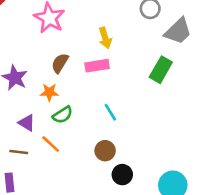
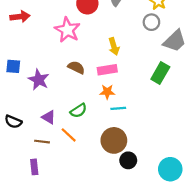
brown semicircle: (60, 63) -> (76, 67), turned 84
orange star: (49, 92) -> (107, 92), moved
cyan line: (110, 112) -> (118, 108), turned -64
brown circle: (105, 151) -> (114, 140), size x1.5

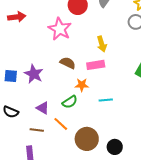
blue square: (13, 66) -> (11, 76), moved
orange star: (107, 92) -> (82, 85), moved
brown circle: (114, 140) -> (87, 139), moved

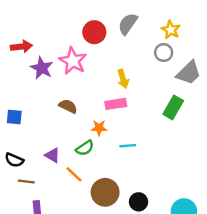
brown semicircle: (68, 63) -> (68, 106), moved
purple star: (34, 74) -> (42, 68), moved
brown line: (37, 130) -> (26, 182), moved

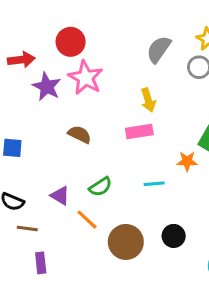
gray semicircle: (128, 24) -> (159, 49), moved
red circle: (94, 32) -> (71, 42), moved
orange star: (99, 128) -> (187, 161), moved
black circle: (139, 202) -> (174, 236), moved

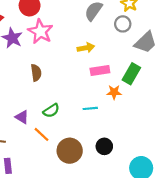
yellow arrow: (148, 100) -> (86, 48), turned -84
pink rectangle: (139, 131) -> (100, 71), moved
brown semicircle: (80, 134) -> (36, 73), turned 56

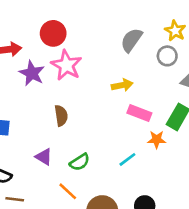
pink rectangle: (100, 71) -> (139, 113), turned 30
cyan line: (90, 108) -> (127, 159), turned -32
purple triangle: (22, 117) -> (44, 157), moved

